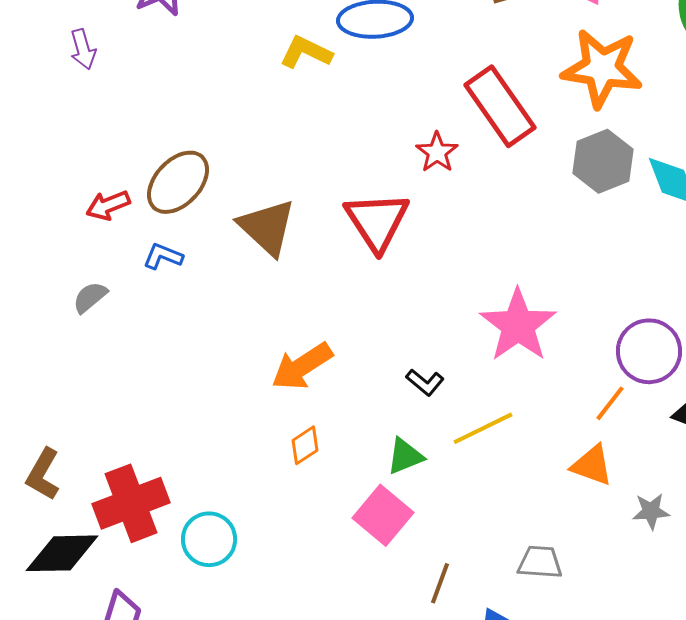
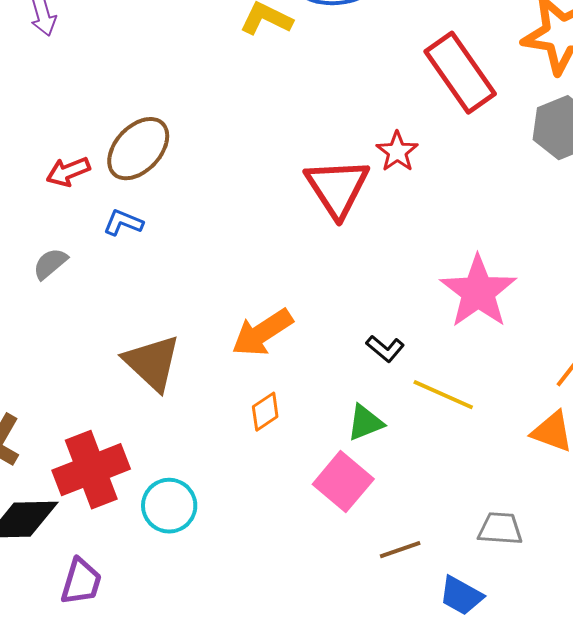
red star: (437, 152) -> (397, 152), moved
brown triangle: (267, 227) -> (152, 363), moved
yellow line: (483, 428) -> (443, 395), turned 50
brown line: (440, 583) -> (400, 550), turned 51

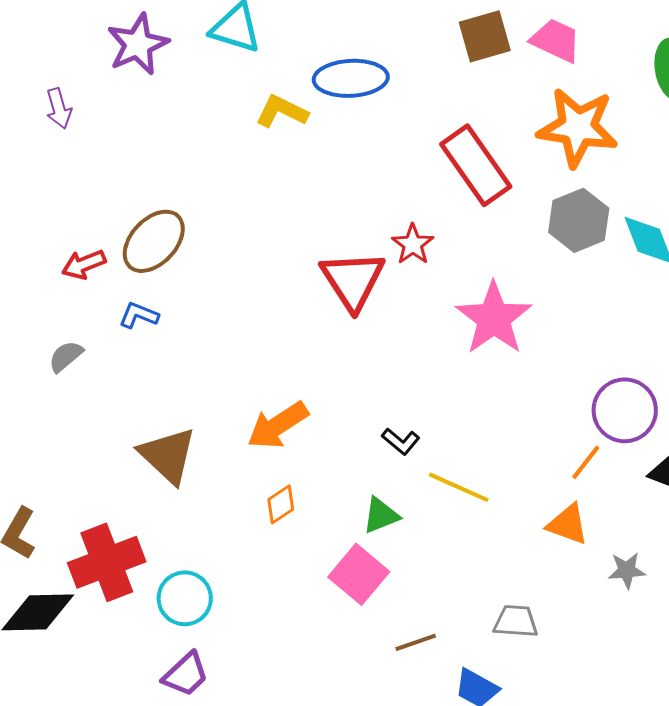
pink star: (478, 292) -> (494, 318), moved
purple trapezoid: (81, 582) -> (186, 674), moved, turned 30

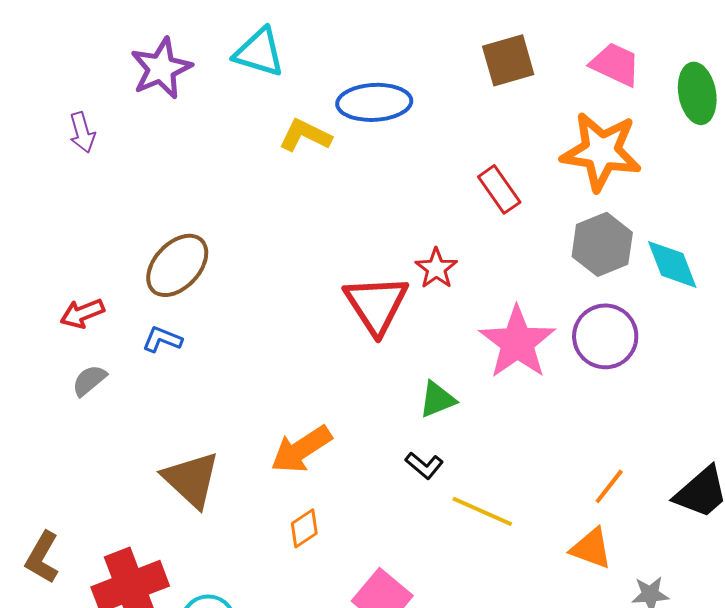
pink trapezoid: (556, 40) -> (615, 64), moved
red rectangle: (476, 165) -> (499, 189), size x0.6
red arrow: (84, 264) -> (82, 313), moved
purple circle: (625, 410) -> (605, 336), moved
green triangle: (381, 515) -> (437, 399), moved

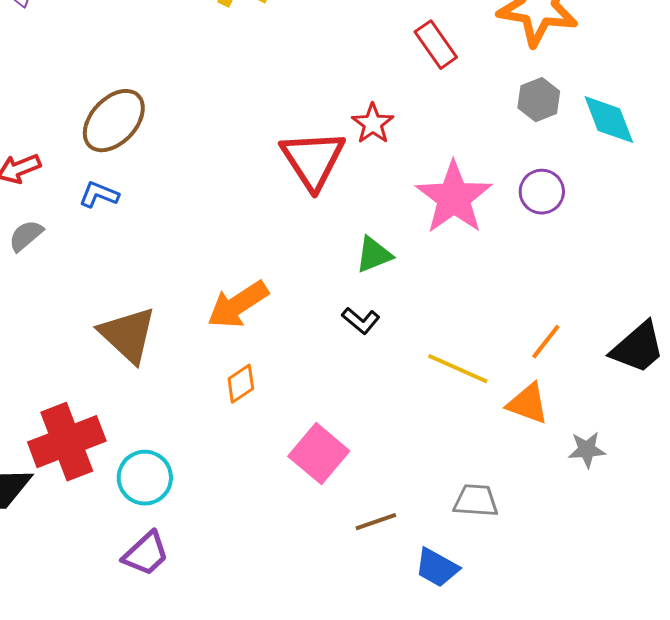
gray hexagon: (602, 244) -> (539, 100), size x0.7
purple circle: (605, 336) -> (542, 192), size x0.7
yellow line: (482, 511) -> (458, 369), moved

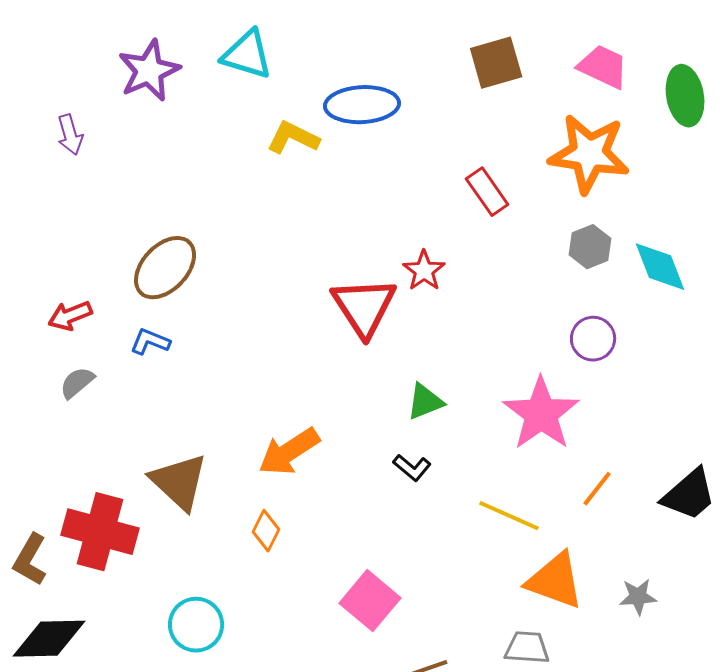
pink star: (454, 198) -> (541, 414), moved
orange diamond: (241, 384) -> (266, 531), moved, turned -30
orange triangle: (528, 404) -> (555, 581), moved, size x1.4
red cross: (67, 442) -> (100, 532), moved, turned 36

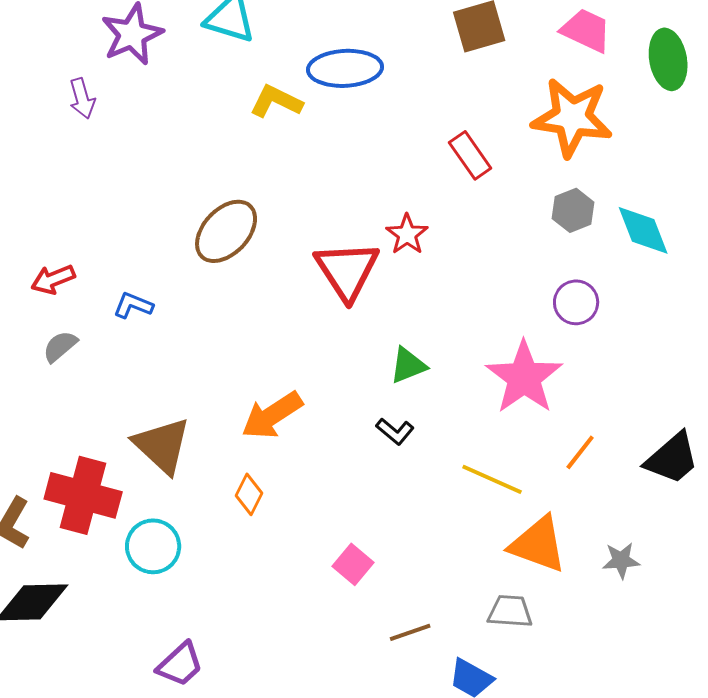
purple arrow: (70, 135) -> (82, 98), moved
brown ellipse: (165, 268) -> (226, 231), moved
pink square: (370, 601) -> (353, 564), size x0.7
cyan circle: (196, 625) -> (153, 546), moved

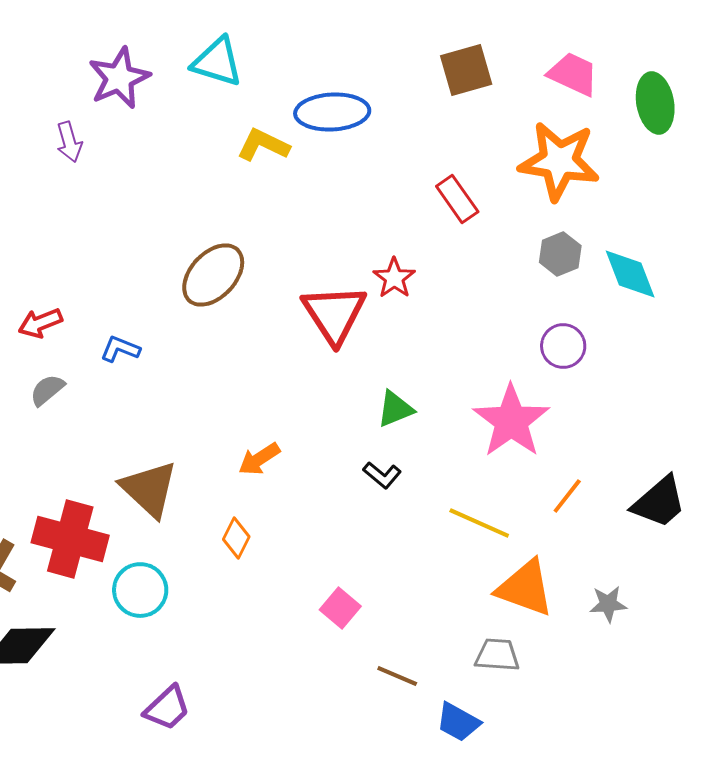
orange arrow: (272, 415) -> (259, 459), size x0.7
brown line: (410, 632) -> (397, 676), turned 42

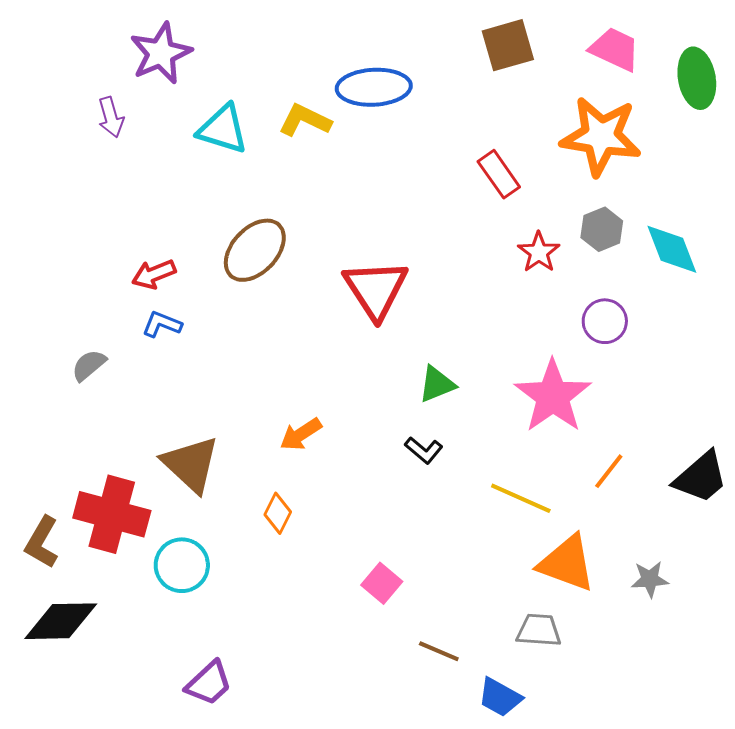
cyan triangle: (217, 62) -> (223, 129), moved
red star: (394, 278) -> (539, 252), moved
red arrow: (40, 323) -> (154, 274), moved

